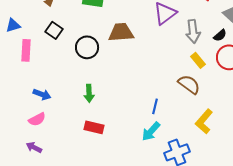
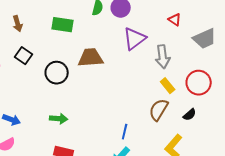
black semicircle: (220, 35) -> (190, 115), moved
brown semicircle: (189, 84) -> (159, 110), turned -95
green arrow: (89, 93) -> (59, 119), turned -84

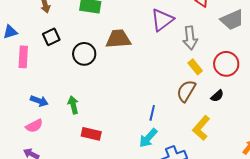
black square: (24, 56) -> (51, 37), turned 30
green arrow: (59, 119) -> (73, 105), moved, turned -108

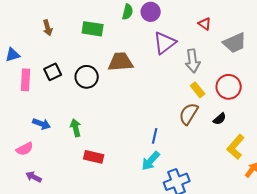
black square: (51, 37) -> (53, 72), moved
pink semicircle: (34, 126) -> (25, 149), moved
yellow L-shape: (201, 128) -> (236, 147), moved

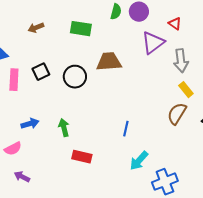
red triangle: (205, 24) -> (175, 24), moved
brown arrow: (48, 28) -> (36, 28), turned 84
blue arrow: (42, 124) -> (30, 124), turned -36
blue line: (155, 136) -> (126, 129), moved

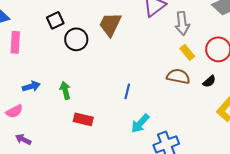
brown trapezoid: (109, 62) -> (110, 24), turned -60
black square: (41, 72) -> (55, 20), moved
brown semicircle: (177, 114) -> (178, 76), turned 70

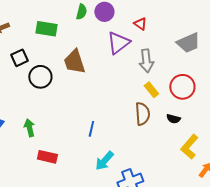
brown trapezoid: (110, 24) -> (74, 62), turned -44
brown semicircle: (178, 76) -> (142, 114), turned 75
black semicircle: (209, 81) -> (173, 119), turned 56

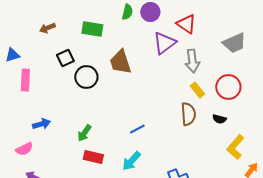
red triangle: (140, 24) -> (186, 24), size x1.5
green arrow: (29, 128) -> (84, 133), moved, turned -132
blue line: (91, 129) -> (137, 129), turned 49
cyan arrow: (104, 161) -> (131, 161), moved

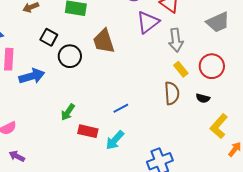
black square: (65, 58) -> (49, 37), turned -36
blue arrow: (41, 124) -> (32, 76), moved, size x1.4
red rectangle: (93, 157) -> (88, 131), moved

